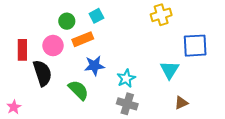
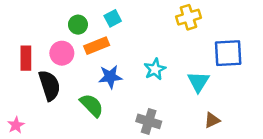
cyan star: (126, 78) -> (155, 69), moved

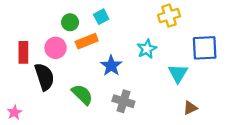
cyan star: (155, 69) -> (147, 49), moved
blue star: (110, 77) -> (111, 66), moved, turned -30
gray cross: (149, 121) -> (123, 101), moved

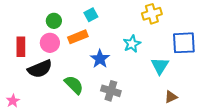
green circle: (70, 22) -> (54, 21), moved
black semicircle: (44, 77) -> (40, 69), turned 85

